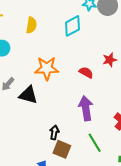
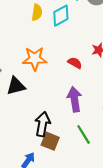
yellow semicircle: (31, 25) -> (37, 12), moved
black triangle: (28, 95) -> (16, 86), turned -30
black arrow: (54, 132) -> (43, 124), size x1.6

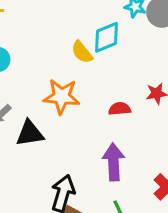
yellow semicircle: (37, 12) -> (82, 52), moved, turned 126
red semicircle: (75, 63) -> (120, 109), turned -40

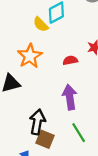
orange star: (61, 96) -> (30, 56), turned -30

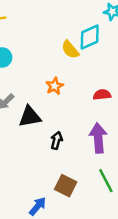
orange star: (30, 56) -> (55, 86), size x0.6
black arrow: (37, 122) -> (57, 140), moved, size x0.6

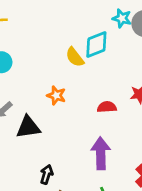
orange star: (55, 86) -> (56, 95), turned -30
black arrow: (57, 140) -> (47, 174), moved

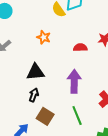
black triangle: (28, 127) -> (35, 72), moved

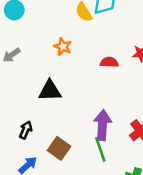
purple arrow: (74, 81) -> (102, 125), moved
black arrow: (34, 95) -> (26, 130), moved

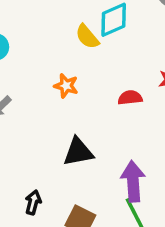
black triangle: (50, 91) -> (78, 152), moved

